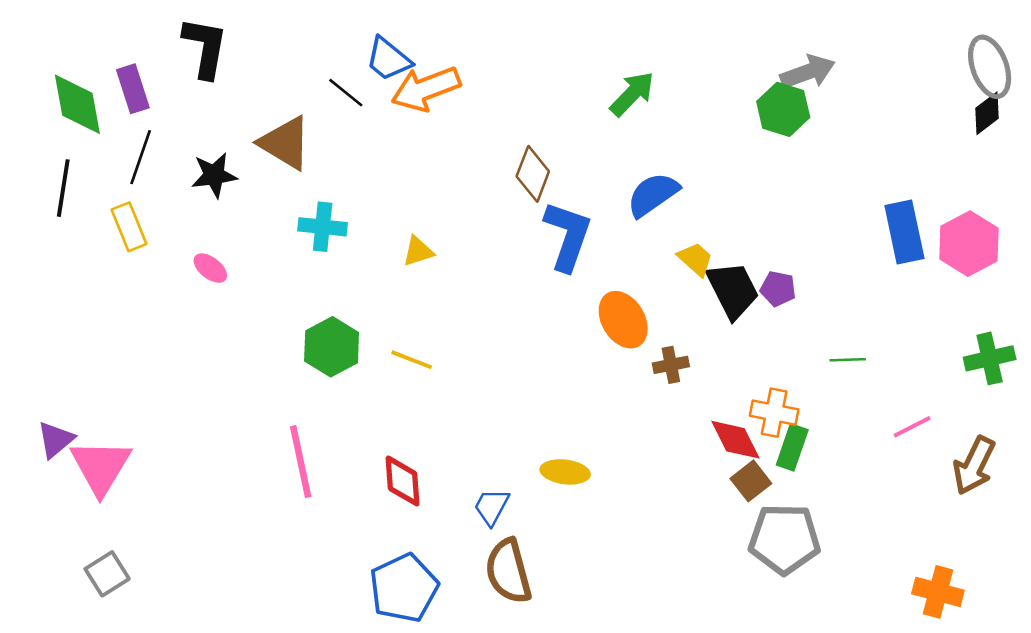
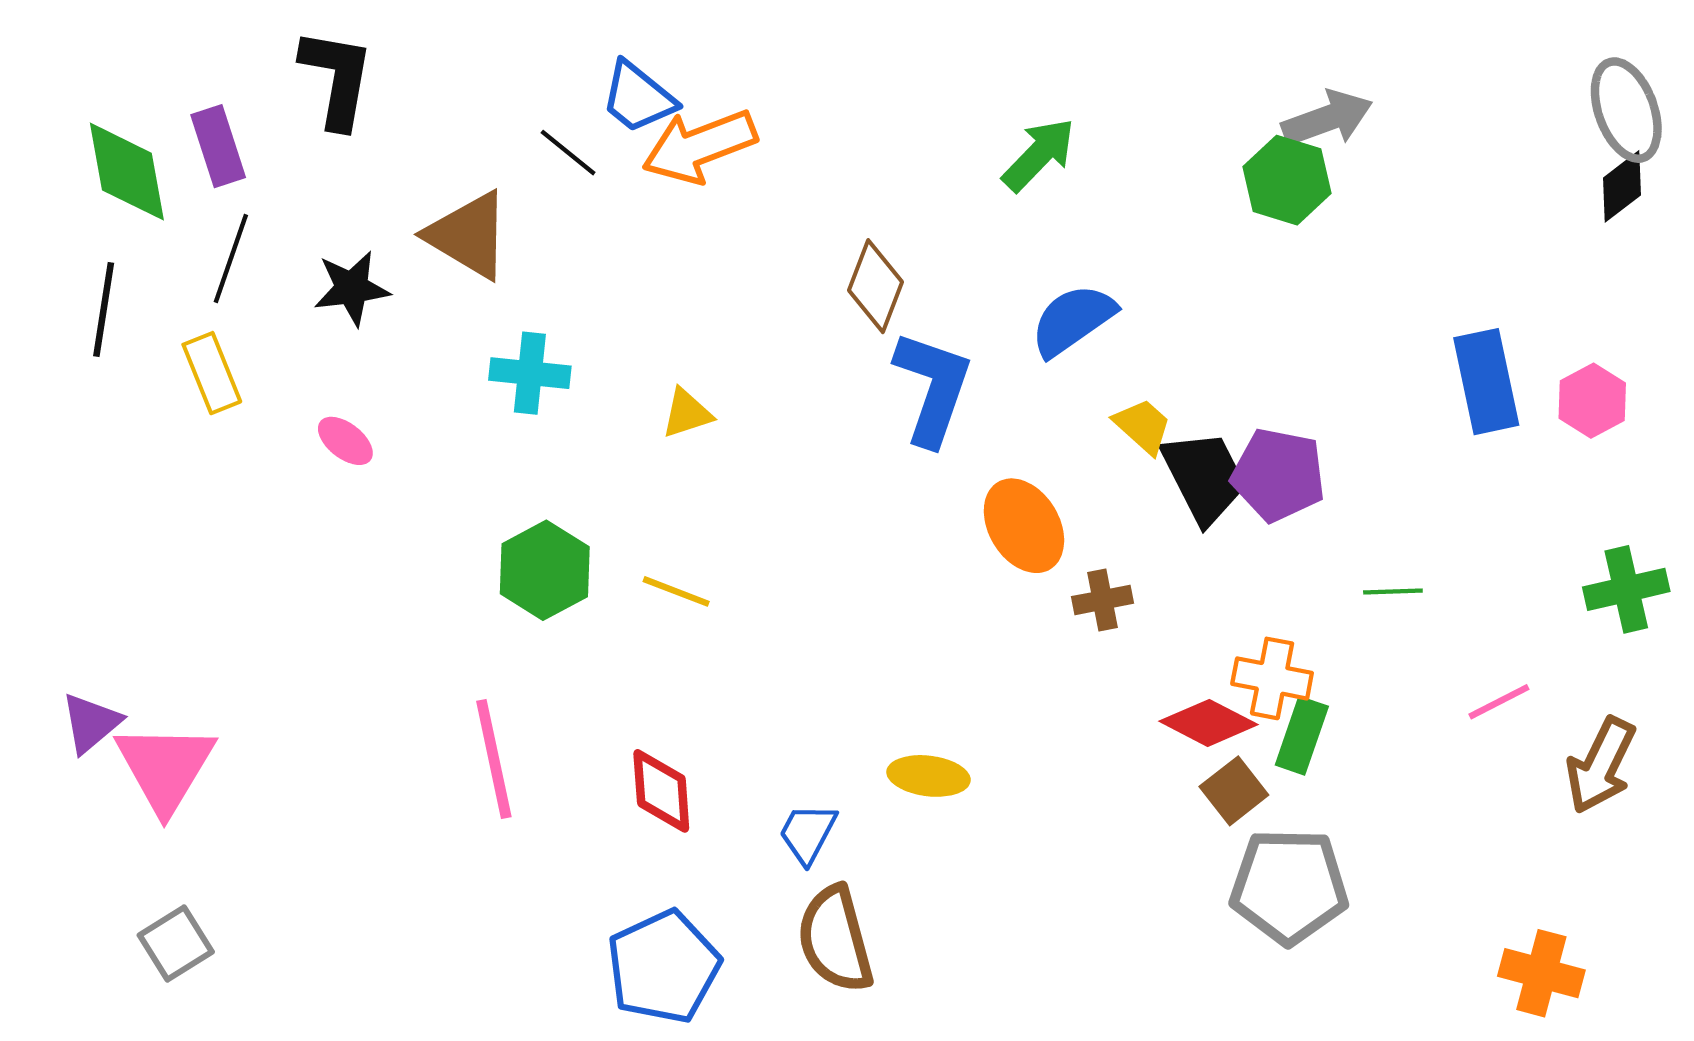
pink hexagon: (969, 244) -> (1592, 401), size x0.7
purple pentagon: (778, 289) -> (1278, 475), size x1.6
red diamond: (735, 440) -> (1208, 723), turned -36

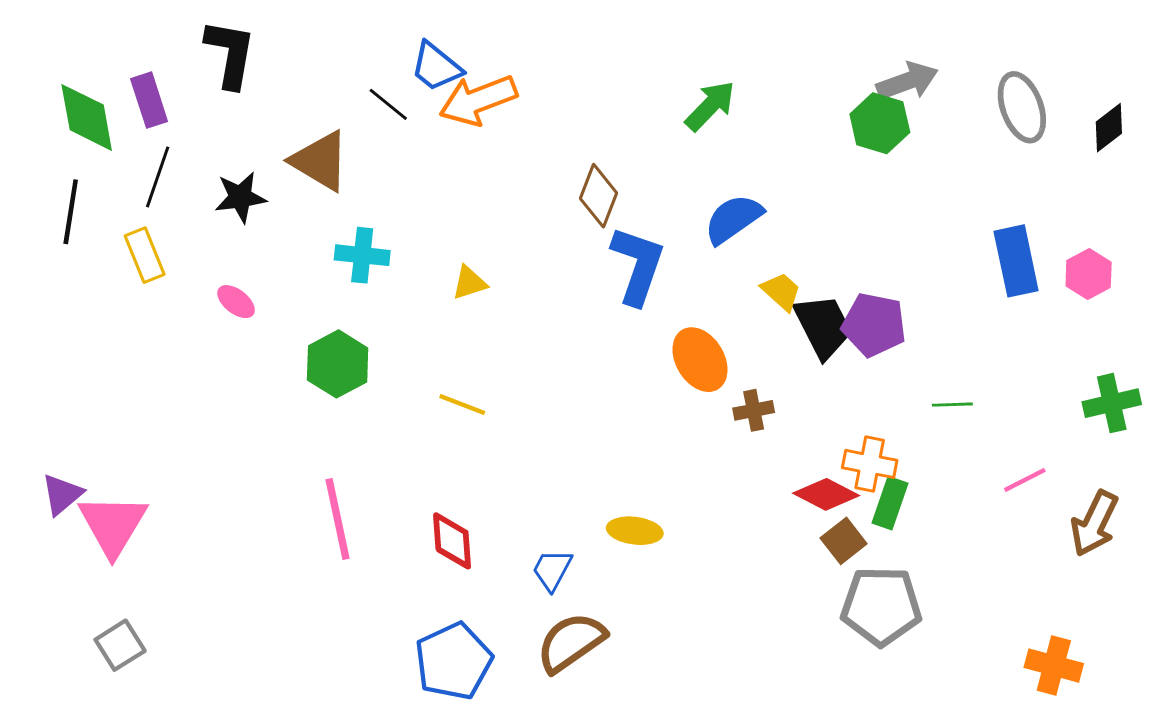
gray ellipse: (1626, 110) -> (1022, 107), moved
green hexagon: (545, 570) -> (338, 364), moved
brown semicircle: (835, 939) -> (571, 642), turned 70

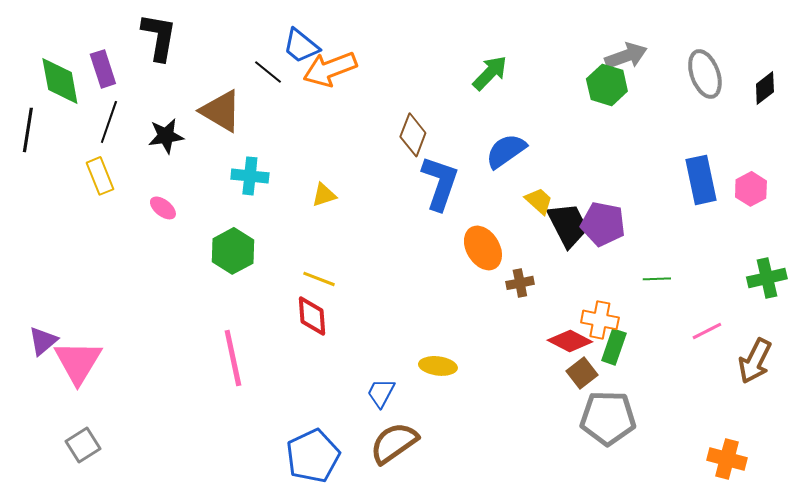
black line: (71, 212) -> (28, 130), moved
red diamond: (452, 541) -> (312, 316), moved

